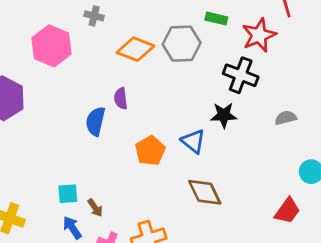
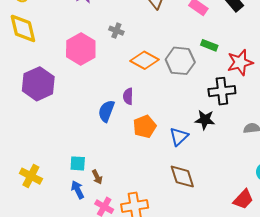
black cross: (241, 75) -> (222, 91), turned -35
blue triangle: (193, 141) -> (179, 136), turned 30
orange pentagon: (150, 151) -> (145, 127), moved

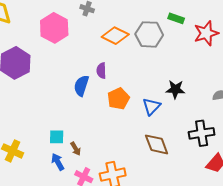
black cross: (222, 91) -> (202, 133), moved

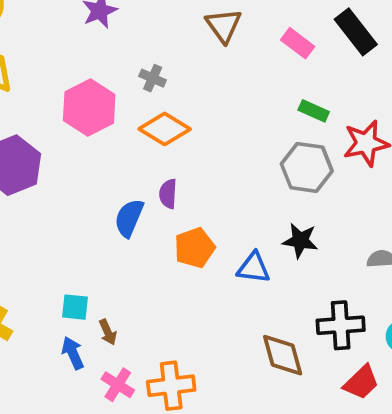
gray hexagon: (149, 34) -> (307, 167), moved
orange diamond: (115, 36) -> (165, 129), moved
blue triangle: (151, 106) -> (254, 268), turned 48
brown diamond: (157, 144) -> (283, 355), moved

